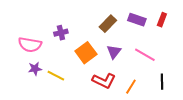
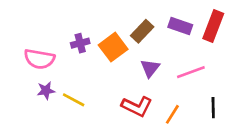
red rectangle: (162, 20) -> (213, 26), size x1.6
orange square: (86, 53) -> (113, 47), moved
pink line: (145, 55) -> (191, 72), turned -50

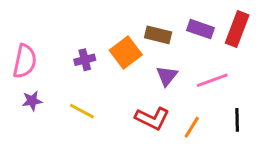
brown rectangle: (142, 31) -> (158, 35), turned 60
purple cross: (80, 43) -> (85, 60), moved
pink semicircle: (39, 59) -> (25, 61), moved, turned -88
purple star: (46, 91) -> (32, 101), moved

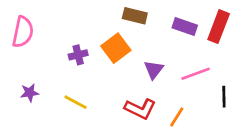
brown rectangle: (158, 35) -> (135, 16), moved
pink semicircle: (25, 61) -> (23, 32), moved
black line: (237, 120) -> (224, 97), moved

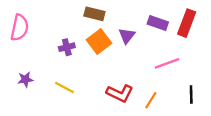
brown rectangle: (135, 16) -> (94, 14), moved
purple triangle: (154, 70) -> (127, 36), moved
black line: (224, 97) -> (191, 94), moved

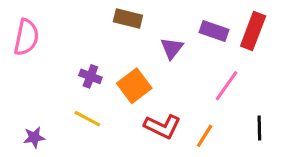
orange square: (99, 41) -> (134, 86), moved
purple cross: (67, 47) -> (90, 76), moved, turned 35
pink line: (167, 63) -> (227, 86), turned -35
purple star: (25, 79) -> (34, 137), moved

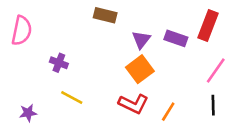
purple rectangle: (214, 31) -> (176, 38), moved
purple cross: (90, 76) -> (59, 63), moved
orange square: (134, 86) -> (140, 69), moved
pink line: (227, 86) -> (216, 70), moved

